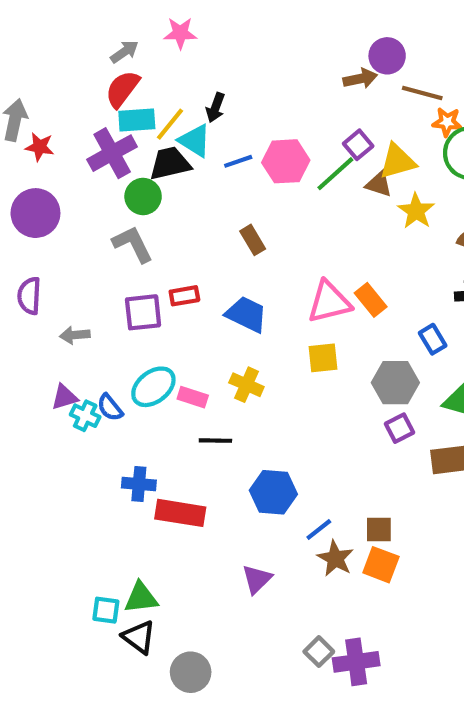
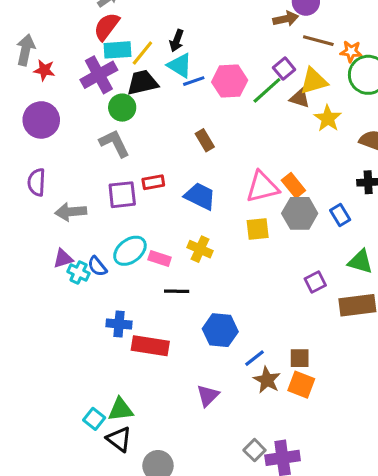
brown line: (422, 93) -> (318, 41), moved
cyan triangle: (195, 141) -> (180, 65), moved
gray arrow: (75, 335) -> (71, 212), size x1.4
gray hexagon: (395, 383) -> (300, 213), moved
cyan square: (106, 610) -> (94, 419), turned 30

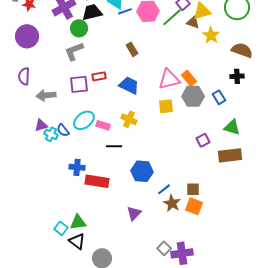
gray L-shape: (114, 143) -> (74, 51), turned -85

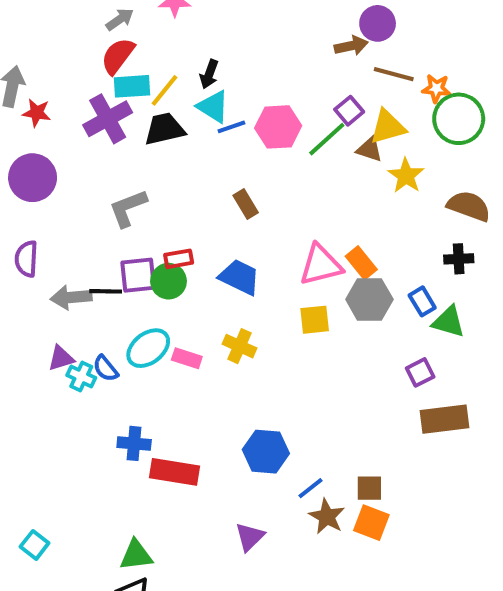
green circle: (79, 28) -> (169, 281), moved
green triangle: (232, 127) -> (449, 322), moved
purple square: (203, 140) -> (420, 372), moved
black line: (114, 146) -> (106, 291), moved
cyan square: (61, 228) -> (35, 545), moved

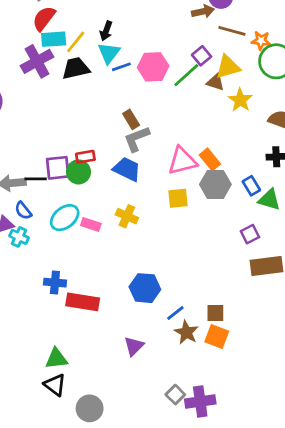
cyan triangle: (213, 107) -> (109, 53), turned 35
gray L-shape: (128, 208) -> (137, 139), moved
blue semicircle: (106, 368) -> (23, 211), moved

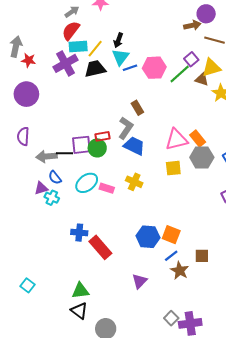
gray L-shape: (137, 139) -> (126, 128), moved, turned 145
red rectangle: (83, 302) -> (100, 247), turned 40
orange square: (217, 336) -> (171, 235), moved

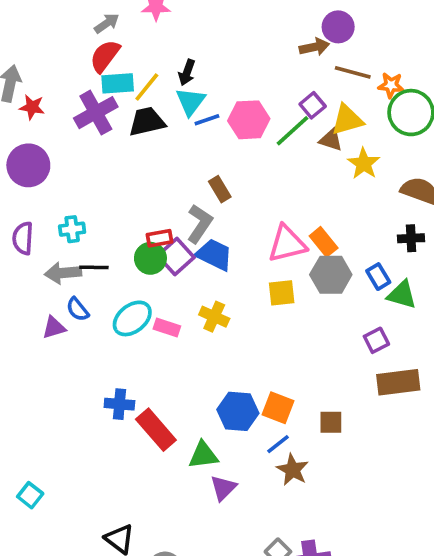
purple square: (81, 145) -> (176, 256), moved, turned -36
cyan cross: (52, 198) -> (72, 229), moved, turned -32
brown square: (202, 256) -> (331, 422), moved
green triangle: (80, 291) -> (203, 455), moved

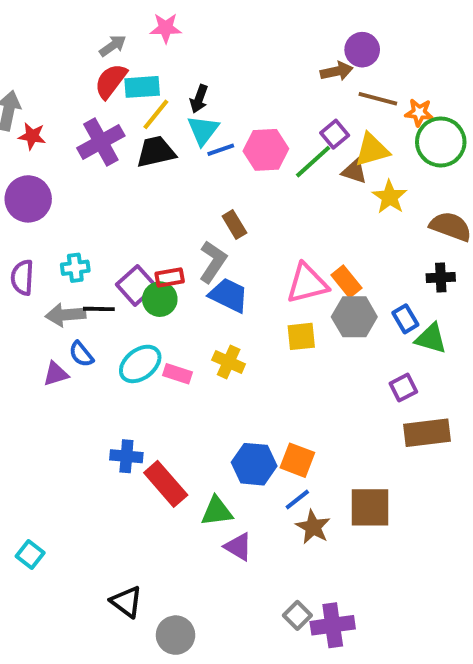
cyan rectangle: (118, 83) -> (142, 87), moved
purple square: (176, 256) -> (136, 285), moved
brown square: (331, 422) -> (370, 507), moved, size x1.6
purple triangle: (223, 488) -> (238, 547), turned -44

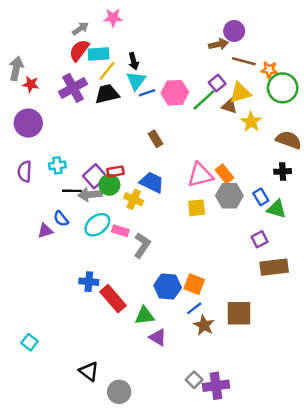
black arrow: (199, 99) -> (134, 61), turned -35
gray L-shape: (213, 262) -> (142, 245), moved
gray arrow: (66, 315) -> (90, 194), moved
yellow cross: (229, 362) -> (134, 199), moved

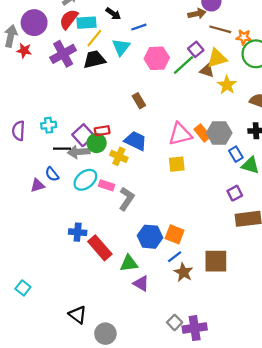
black arrow: (134, 61) -> (113, 14), moved, turned -40
blue line: (147, 93) -> (139, 27), moved
purple circle: (28, 123) -> (34, 23), moved
gray hexagon: (229, 196) -> (219, 133), moved

